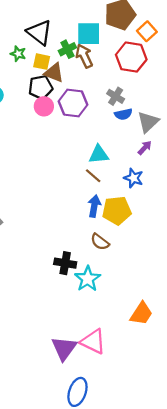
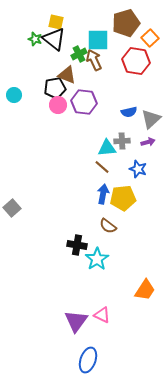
green star: (18, 54) -> (35, 39), moved
yellow square: (42, 62) -> (56, 22), moved
gray cross: (116, 96) -> (122, 141), moved, turned -35
purple arrow: (145, 148) -> (148, 142), turned 32
pink triangle: (93, 342) -> (102, 315), size x0.7

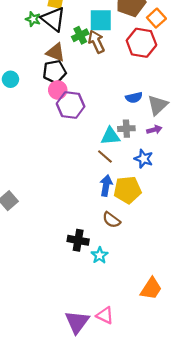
brown triangle: (67, 75) -> (56, 52), moved
purple hexagon: (84, 102) -> (71, 105), moved
cyan star: (97, 259) -> (100, 255), size x0.7

